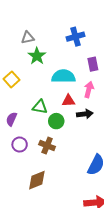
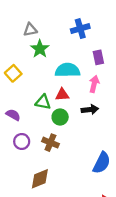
red triangle: (68, 101) -> (62, 95), moved
purple semicircle: (11, 119) -> (13, 115), turned 96

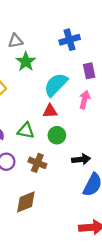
cyan semicircle: (68, 70) -> (56, 85), turned -45
green triangle: (43, 102) -> (26, 131), moved
black arrow: (90, 110) -> (81, 159), moved
green circle: (60, 117) -> (57, 135), moved

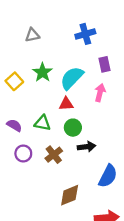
green star: (26, 62) -> (42, 72), moved
black arrow: (81, 159) -> (86, 147), moved
brown cross: (37, 163) -> (54, 155), turned 30
brown diamond: (26, 202) -> (70, 195), moved

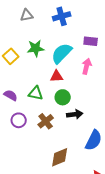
blue cross: (85, 34) -> (62, 16), moved
purple rectangle: (104, 64) -> (91, 41), turned -72
green star: (42, 72) -> (36, 48), turned 30

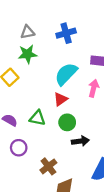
green star: (36, 48) -> (28, 54), moved
red triangle: (57, 76) -> (61, 99), turned -32
brown cross: (46, 121) -> (48, 166), moved

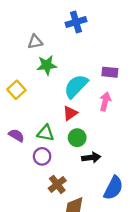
blue cross: (66, 33) -> (76, 22), moved
green star: (28, 54) -> (47, 65), moved
purple circle: (19, 148) -> (42, 156), moved

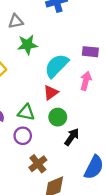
black arrow: (91, 158) -> (72, 137), turned -48

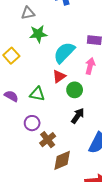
green circle: (58, 117) -> (75, 90), moved
purple circle: (23, 136) -> (32, 123), moved

